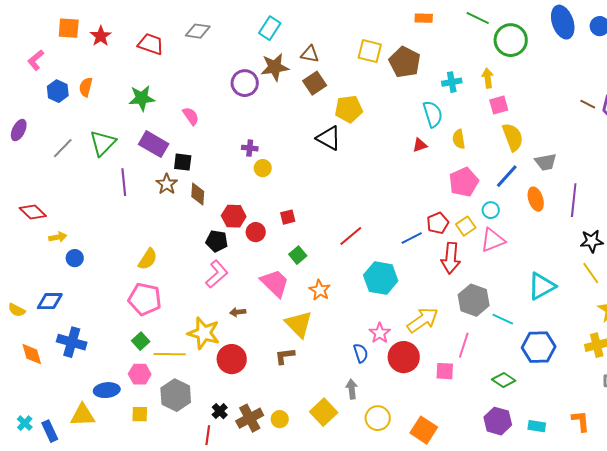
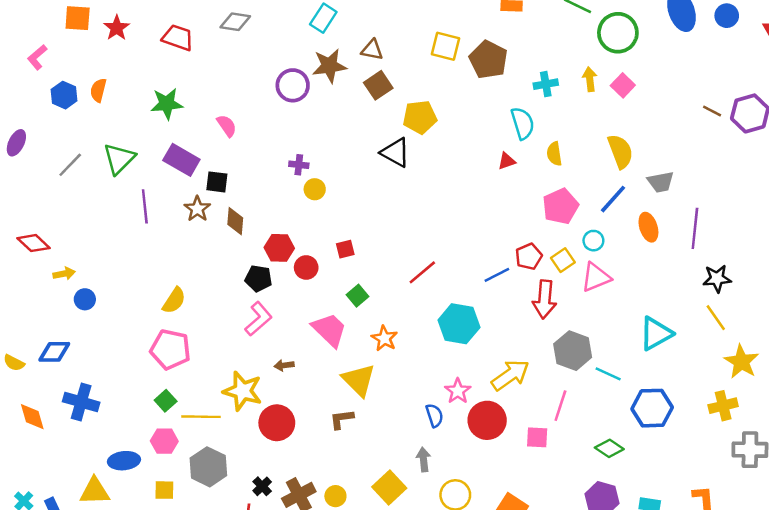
pink square: (499, 105) -> (623, 85), moved, turned -30

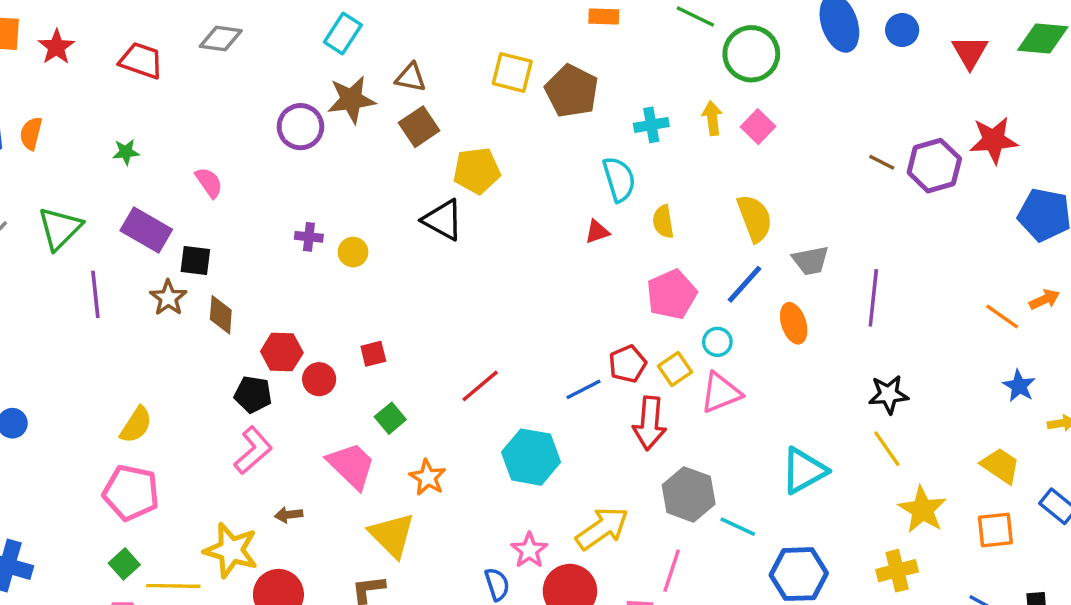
green star: (167, 104) -> (126, 152), size x0.6
yellow circle: (315, 189) -> (353, 252), moved
purple line: (695, 228) -> (873, 298), moved

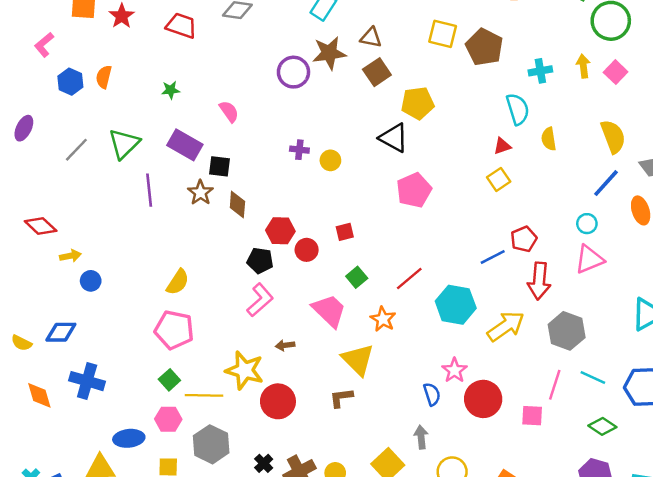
pink pentagon: (672, 294) -> (414, 190), moved
yellow square: (675, 369) -> (499, 179), moved
red line: (480, 386) -> (409, 278), moved
cyan line: (738, 527) -> (593, 377), moved
yellow arrow: (602, 528) -> (506, 326), moved

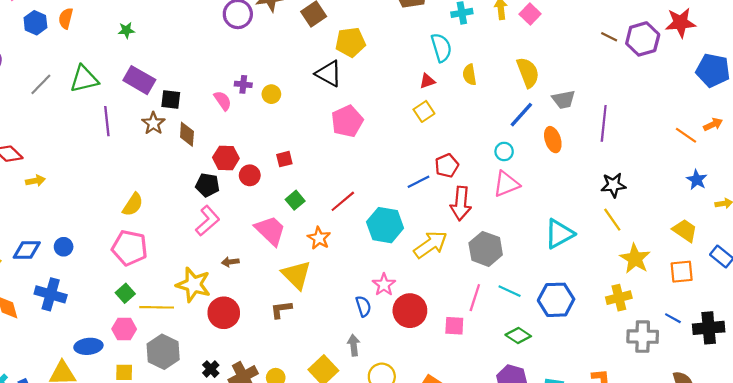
pink semicircle: (229, 111) -> (223, 101), moved
green triangle: (124, 144) -> (84, 79), turned 32
blue circle: (91, 281) -> (64, 247), moved

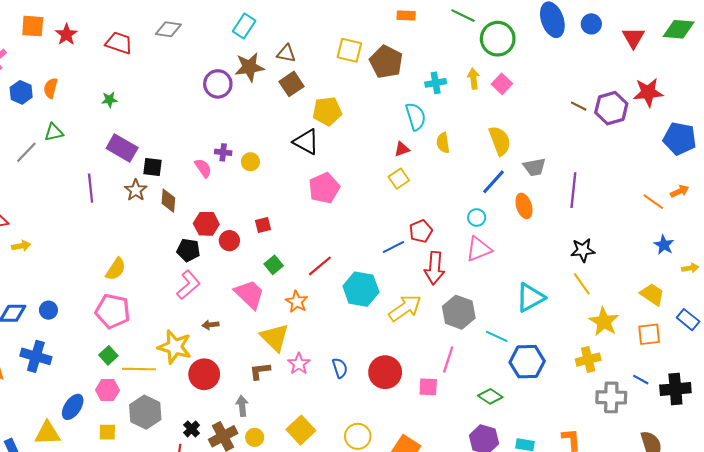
green triangle: (84, 79) -> (54, 132), moved, size x0.7
pink star: (384, 285) -> (299, 364), moved
cyan line: (510, 291) -> (497, 336), moved
gray arrow: (354, 345) -> (242, 406), moved
blue ellipse: (88, 346) -> (73, 407), turned -50

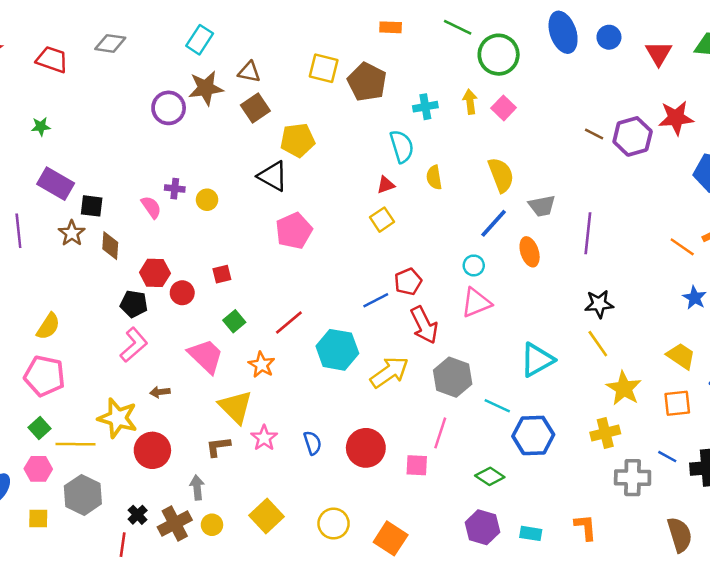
red arrow: (435, 268) -> (424, 325), turned -32

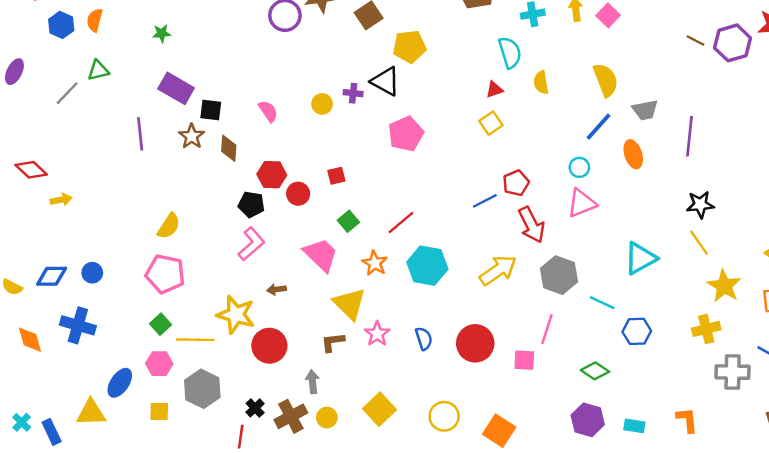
purple cross: (175, 189) -> (353, 93), moved
cyan hexagon: (337, 350) -> (427, 266), moved
blue hexagon: (533, 435) -> (637, 331), size x0.7

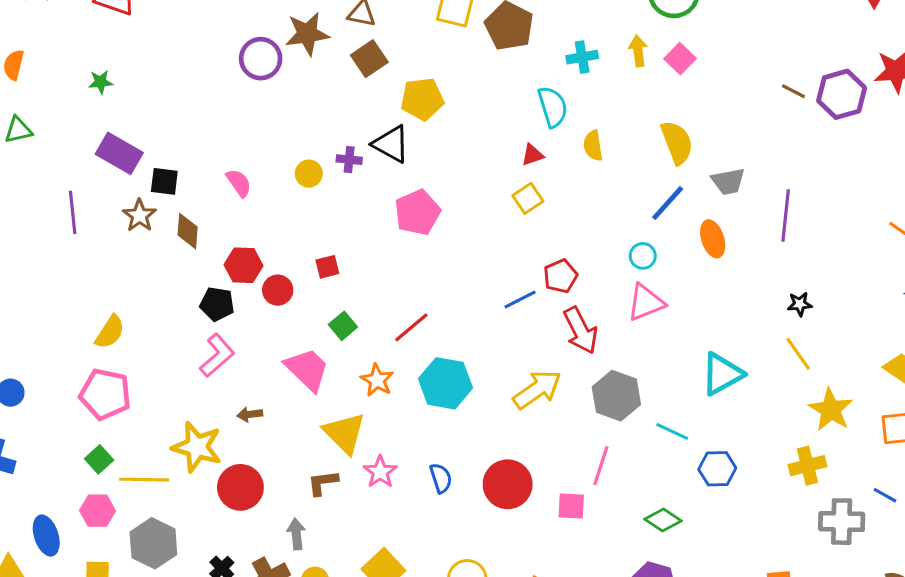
black star: (700, 204) -> (800, 304), size x0.7
blue ellipse: (120, 383) -> (46, 536), turned -52

